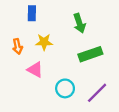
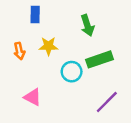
pink triangle: (35, 70) -> (33, 97), moved
cyan circle: (65, 88) -> (72, 72), moved

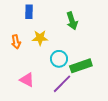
green rectangle: (100, 59) -> (81, 66), moved
purple line: (107, 102) -> (62, 84), moved

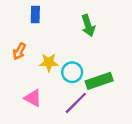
yellow star: (40, 38) -> (49, 62), moved
orange arrow: (16, 42) -> (19, 51), turned 40

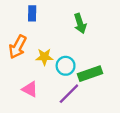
orange arrow: (19, 51) -> (18, 47), size x1.5

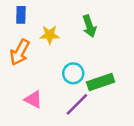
blue rectangle: (32, 13) -> (21, 15), moved
yellow star: (44, 57) -> (50, 35), moved

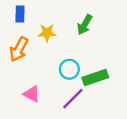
green arrow: (89, 26) -> (85, 25), turned 48

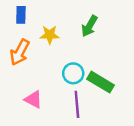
green rectangle: (95, 78) -> (101, 82), turned 50
purple line: (73, 99) -> (77, 104), turned -50

